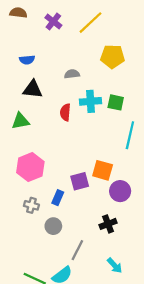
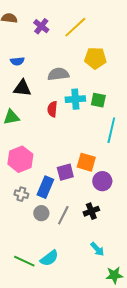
gray semicircle: (72, 74) -> (58, 74), size x1.5
blue rectangle: (58, 198) -> (45, 187), size x1.5
gray line: (77, 250) -> (63, 215), moved

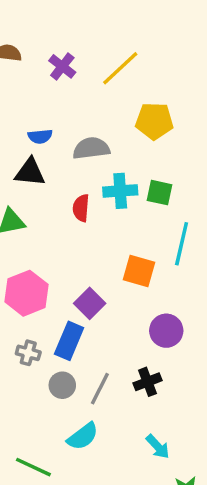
blue semicircle: (17, 61) -> (40, 136), moved
orange square: (86, 162) -> (139, 271), moved
purple square: (65, 172) -> (90, 303), moved, turned -30
cyan semicircle: (49, 258) -> (83, 436), moved

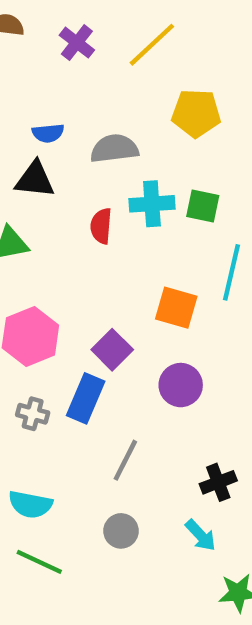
purple circle: (166, 331) -> (181, 385), moved
black cross: (148, 382) -> (218, 482), moved
gray circle: (62, 385) -> (121, 531), moved
cyan semicircle: (83, 436) -> (30, 504), moved, turned 48

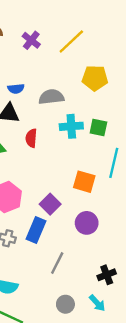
red semicircle: (101, 226) -> (31, 138), moved
gray circle: (121, 531) -> (65, 304), moved

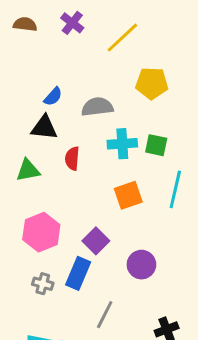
purple cross: (31, 40) -> (72, 23), moved
blue semicircle: (16, 89) -> (53, 97), turned -42
orange square: (84, 182) -> (128, 195), moved, turned -35

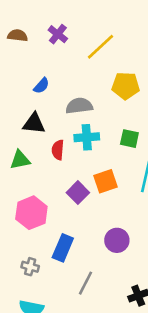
blue semicircle: (53, 97) -> (41, 86), moved
cyan cross: (122, 144) -> (87, 137), moved
purple square: (96, 241) -> (78, 193), moved
gray cross: (43, 284) -> (30, 267), moved

